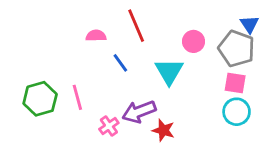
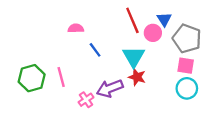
blue triangle: (249, 24) -> (164, 19), moved
red line: (136, 26) -> (132, 20), moved
red star: (163, 130) -> (137, 77), moved

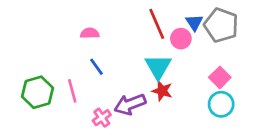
gray pentagon: (187, 39) -> (221, 25), moved
blue line: (95, 50) -> (96, 67), moved
pink square: (186, 66) -> (220, 77), turned 36

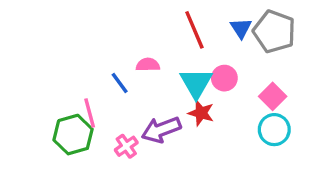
pink semicircle: (90, 33) -> (148, 65), moved
pink circle: (181, 39) -> (224, 78), moved
green hexagon: (37, 92) -> (73, 135), moved

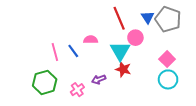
pink circle: (224, 78) -> (135, 38), moved
pink line: (90, 113) -> (55, 52), moved
purple arrow: (161, 130) -> (99, 79), size x0.6

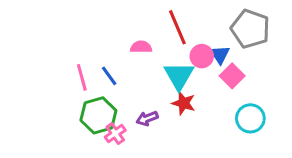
blue triangle: (148, 17) -> (220, 55), moved
pink semicircle: (91, 40) -> (141, 47), moved
pink square: (167, 59) -> (232, 76), moved
green hexagon: (45, 82) -> (98, 115), moved

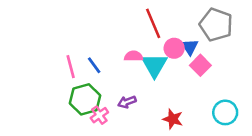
pink semicircle: (141, 47) -> (133, 56), moved
red star: (184, 103) -> (173, 119), moved
cyan circle: (250, 118) -> (225, 112), moved

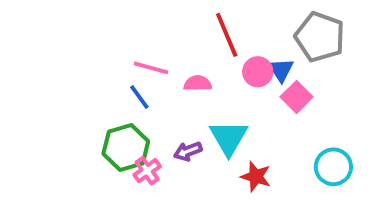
cyan triangle: (154, 65) -> (229, 138), moved
pink line: (71, 67) -> (151, 68), moved, turned -60

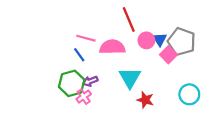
gray pentagon: (320, 37) -> (182, 42), moved
pink semicircle: (198, 83) -> (112, 47), size x1.6
purple arrow: (188, 151) -> (90, 81), moved

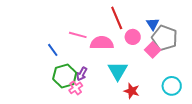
blue triangle: (160, 39) -> (153, 24), moved
blue line: (79, 55) -> (53, 50), moved
purple arrow: (90, 81) -> (82, 74), turned -40

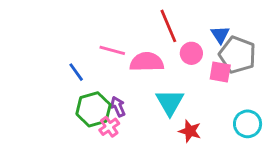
pink square: (153, 50) -> (220, 72), turned -35
purple arrow: (82, 74) -> (118, 107), turned 128

